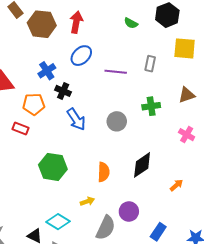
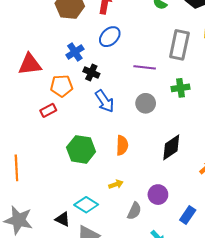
gray rectangle: (150, 64) -> (179, 45), size x1.8
purple line: (116, 72) -> (145, 67), moved
red rectangle: (21, 128) -> (48, 110), turned -49
orange semicircle: (104, 172) -> (122, 145), moved
gray semicircle: (106, 228) -> (134, 211), size x0.7

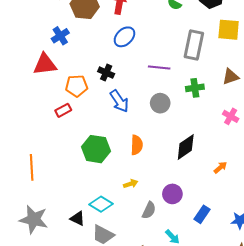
blue cross: (75, 52) -> (60, 36), moved

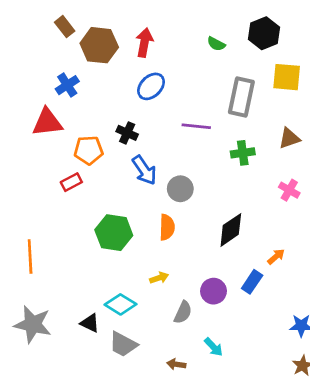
gray circle: (160, 103) -> (180, 189), moved
blue rectangle: (202, 214) -> (252, 282), moved

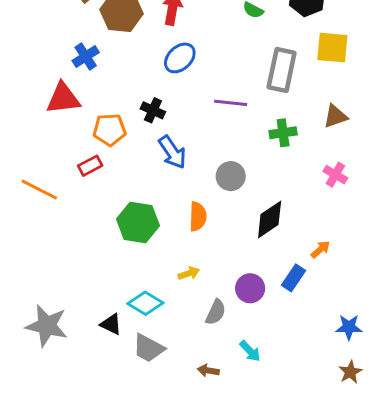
gray circle: (180, 189) -> (231, 176), moved
orange line: (30, 257) -> (39, 190), moved, turned -60

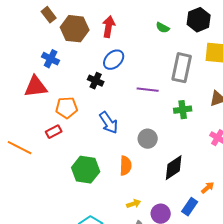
blue cross: (86, 56) -> (51, 59), turned -30
black cross: (153, 110) -> (96, 81), moved
yellow arrow: (189, 273) -> (134, 204), moved

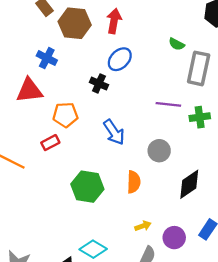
green semicircle: (163, 28) -> (177, 44), moved
purple line: (148, 90) -> (168, 104), moved

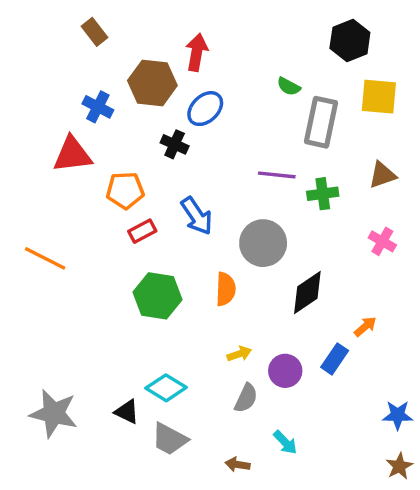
brown hexagon: (75, 23) -> (152, 83), moved
red rectangle: (50, 143) -> (142, 231), moved
gray circle: (159, 151) -> (263, 243), size x1.4

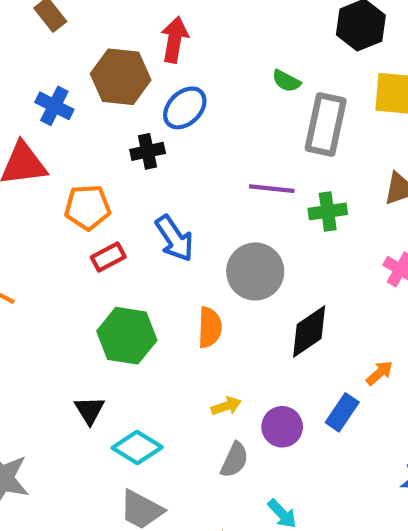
black cross: (175, 144) -> (148, 151), turned -36
black triangle: (127, 412) -> (90, 410), moved, turned 32

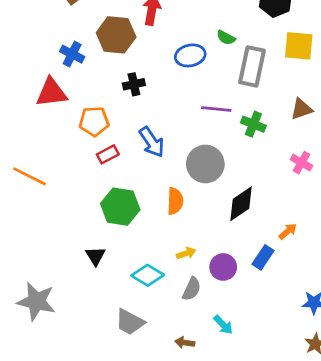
blue ellipse: (185, 108) -> (190, 55), moved, turned 32
green cross: (328, 211) -> (253, 124), turned 30
cyan diamond: (137, 447) -> (148, 275), moved

